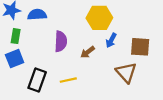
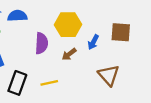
yellow hexagon: (99, 18) -> (68, 25), moved
brown square: (140, 47) -> (121, 32), moved

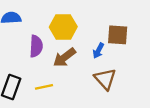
blue arrow: (93, 42) -> (98, 51), moved
brown arrow: (69, 54) -> (64, 58), size x1.5

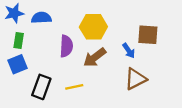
blue arrow: (98, 51) -> (129, 51), turned -63
brown triangle: (105, 79) -> (135, 79), turned 45

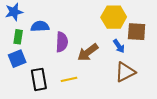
blue semicircle: (41, 18) -> (40, 26), moved
yellow hexagon: (93, 27) -> (114, 17), moved
black rectangle: (41, 87) -> (39, 79), turned -30

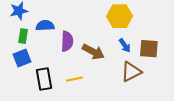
brown square: (137, 32) -> (149, 49), moved
brown arrow: (88, 52) -> (93, 52), turned -115

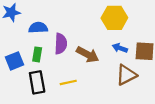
green rectangle: (23, 36) -> (37, 54), moved
blue arrow: (125, 45) -> (120, 48), turned 144

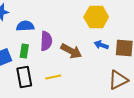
brown triangle: (126, 75) -> (118, 80), moved

